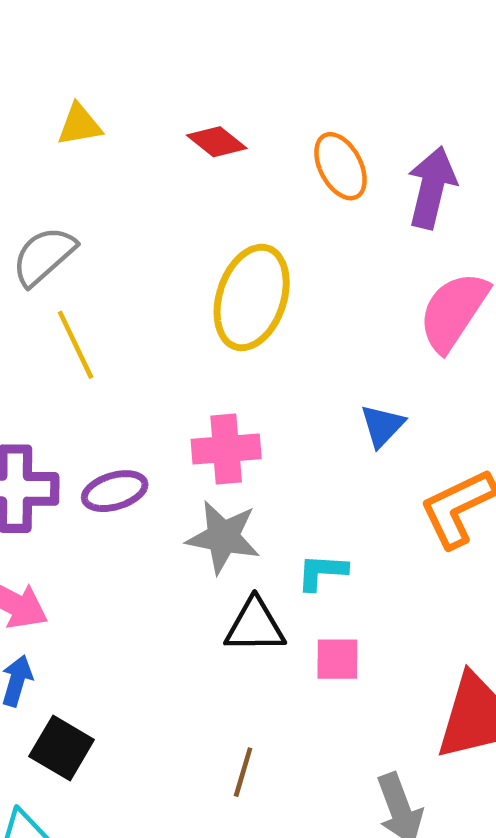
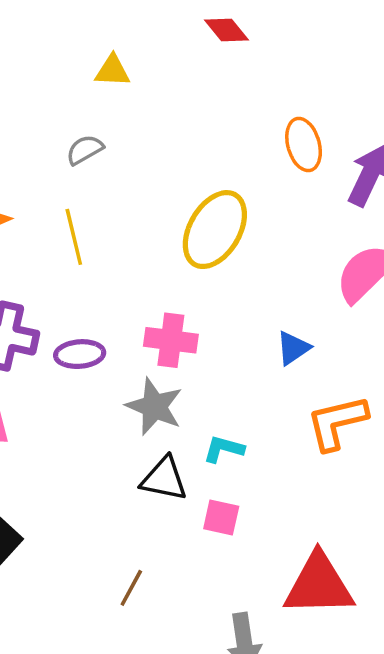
red diamond: (217, 142) -> (226, 30), moved
gray semicircle: (44, 256) -> (85, 150), moved, size x0.7

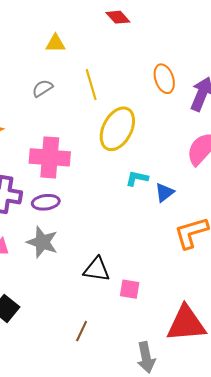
yellow line: (74, 237) -> (91, 85), moved
pink cross: (171, 340) -> (50, 157), moved, size x1.4
gray star: (154, 406) -> (42, 242), moved
cyan L-shape: (224, 449) -> (137, 178), moved

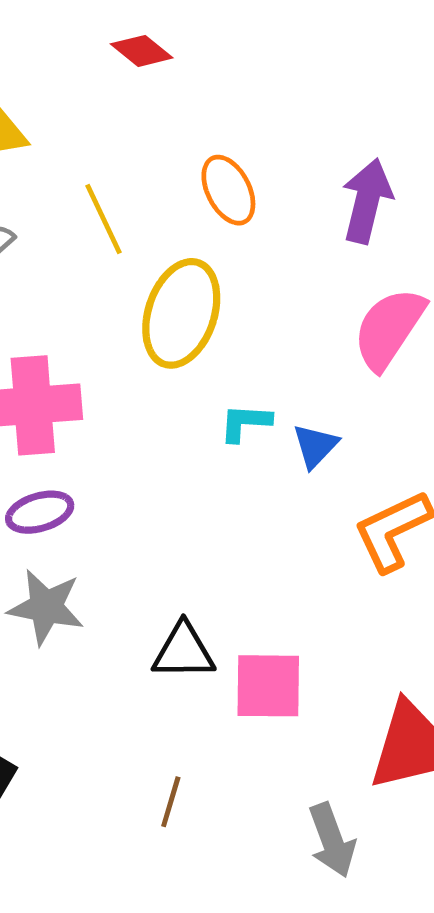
orange ellipse: (164, 79) -> (228, 190), moved
pink square: (130, 289) -> (268, 686), size x1.5

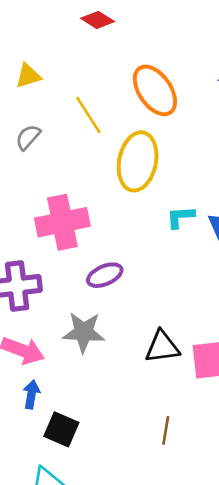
orange ellipse: (228, 190) -> (155, 90), size x1.4
purple ellipse: (40, 512) -> (105, 275), moved

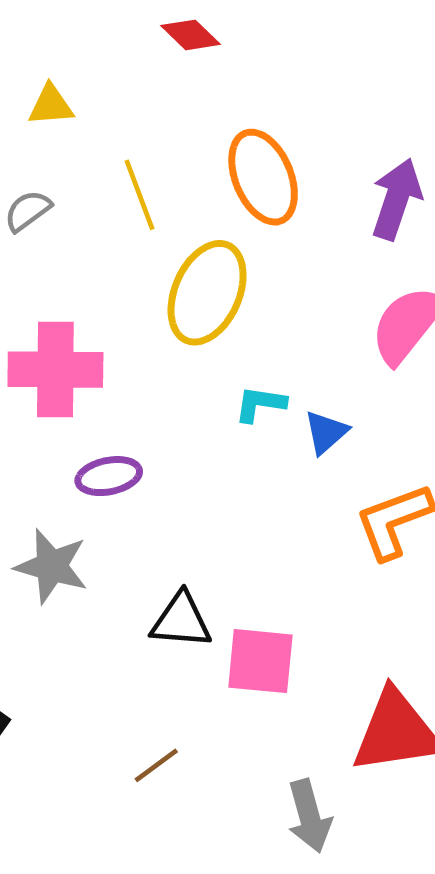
brown line: (166, 430) -> (156, 765), turned 32

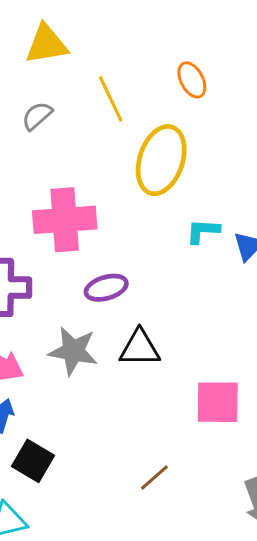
yellow triangle: (51, 105) -> (46, 44), size x1.4
orange ellipse: (263, 177) -> (192, 80), size x0.6
black triangle: (181, 621) -> (140, 348), moved

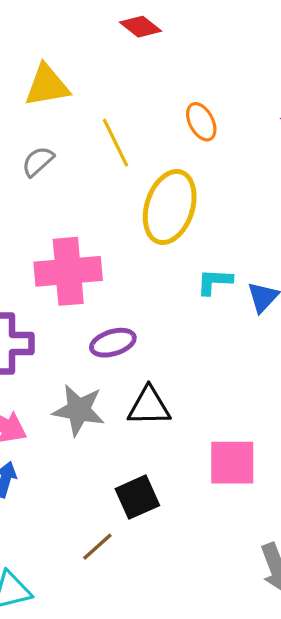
black square: (33, 461) -> (137, 497), moved, turned 36
brown line: (154, 478) -> (97, 547), moved

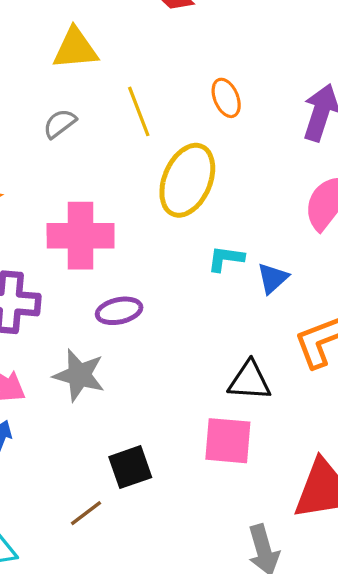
black triangle: (149, 406) -> (250, 381), moved

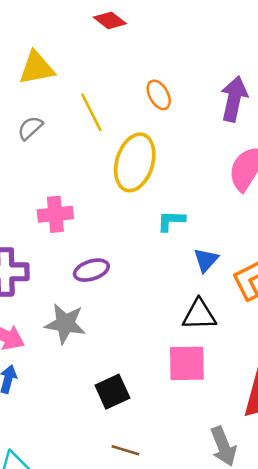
pink cross: (81, 236) -> (55, 214), size x0.7
blue triangle: (273, 278) -> (206, 260), moved
brown line: (86, 513) -> (125, 450), moved, turned 60

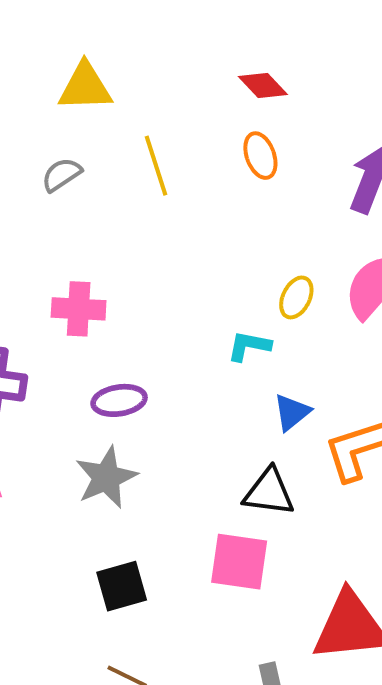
red diamond: (110, 20) -> (263, 86), moved
yellow ellipse: (135, 162) -> (296, 297), moved, size x0.5
gray star: (65, 324) -> (106, 477), moved, turned 30

